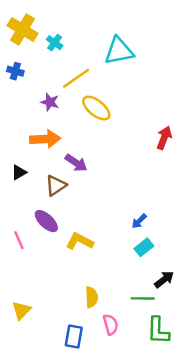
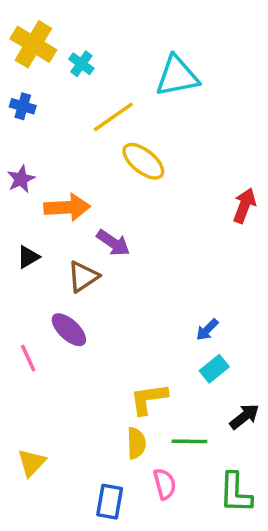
purple star: (50, 102) -> (21, 179), moved, turned 30
yellow L-shape: (80, 241) -> (149, 399), moved, turned -36
green line: (143, 298) -> (189, 441), moved

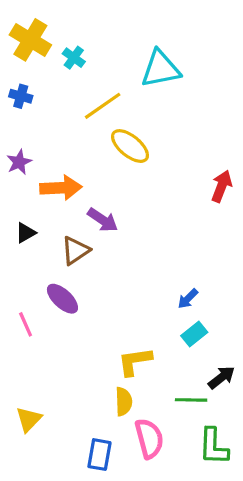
green line: (189, 441) -> (191, 400), moved
pink semicircle: (165, 484) -> (149, 438), size x1.4

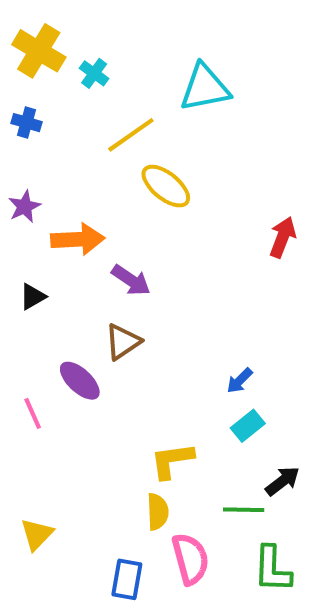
brown triangle: (75, 250) -> (123, 342), moved

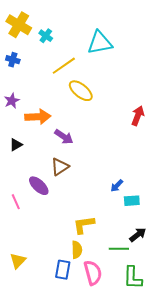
cyan rectangle: (248, 426) -> (132, 201), moved, turned 35
blue rectangle: (127, 579) -> (63, 270), moved

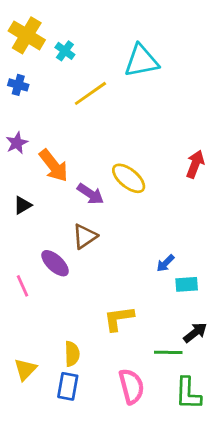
yellow ellipse: (81, 91) -> (129, 178), moved
orange arrow: (38, 117) -> (54, 166), turned 55
yellow semicircle: (77, 250) -> (72, 354), moved
blue rectangle: (63, 270) -> (68, 386), moved

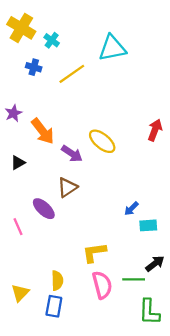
blue cross: (18, 85) -> (34, 67), moved
pink semicircle: (131, 386) -> (102, 285), moved

